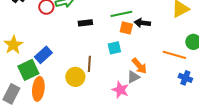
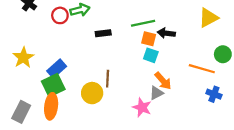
cyan square: (114, 48) -> (151, 55), moved, turned 32
green square: (28, 70) -> (53, 85), moved

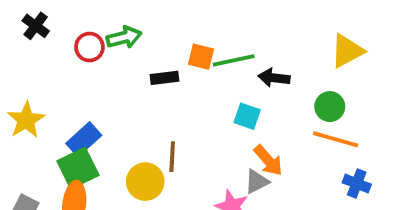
orange square: (149, 39) -> (201, 57), moved
green circle: (223, 54) -> (330, 107), moved

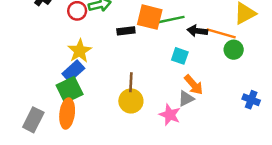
orange square: (201, 57) -> (150, 17), size x1.5
yellow star: (26, 120) -> (80, 51), moved
orange line: (336, 139) -> (221, 33), moved
yellow circle: (145, 182) -> (131, 101), moved

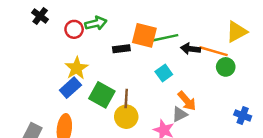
cyan square: (180, 56) -> (164, 73), moved, turned 35
green square: (70, 90) -> (102, 95), moved, turned -35

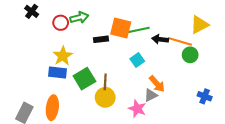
blue rectangle: (70, 88) -> (58, 72), turned 48
green square: (102, 95) -> (84, 79), turned 30

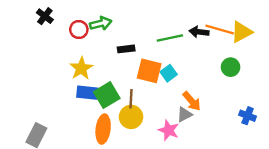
orange square: (121, 28) -> (149, 71), moved
black arrow: (160, 39) -> (199, 32), moved
orange line: (180, 41) -> (220, 30), moved
blue rectangle: (58, 72) -> (87, 93), moved
orange ellipse: (52, 108) -> (103, 129), moved

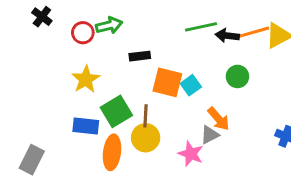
orange line: (220, 30) -> (252, 33), turned -32
green line: (170, 38) -> (201, 27), moved
green circle: (231, 67) -> (237, 76), moved
blue rectangle: (87, 93) -> (86, 126), moved

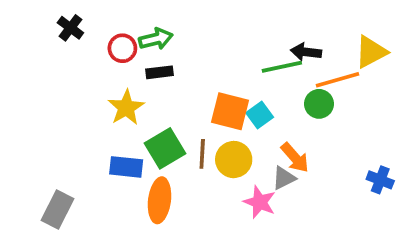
green line: (201, 27) -> (282, 67), moved
orange line: (252, 33) -> (338, 80), moved
black rectangle: (140, 56) -> (160, 72), moved
yellow circle: (146, 138) -> (234, 160), moved

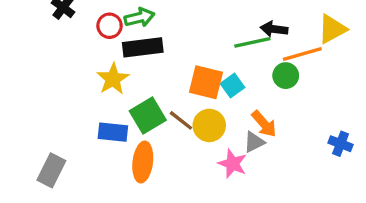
black rectangle: (160, 72) -> (143, 47), size x1.6
brown line: (202, 154) -> (181, 120), turned -55

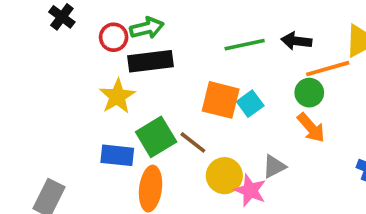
green line: (252, 42) -> (245, 45), moved
orange arrow: (264, 124) -> (311, 128), moved
yellow circle: (209, 125) -> (224, 176), moved

